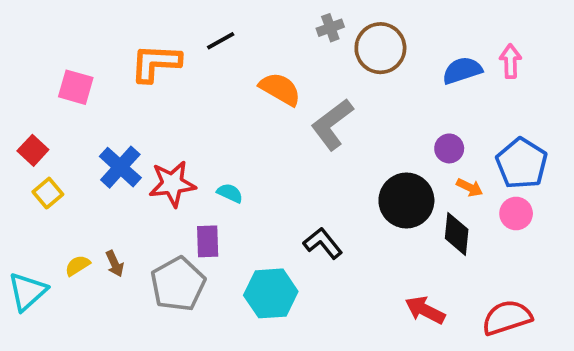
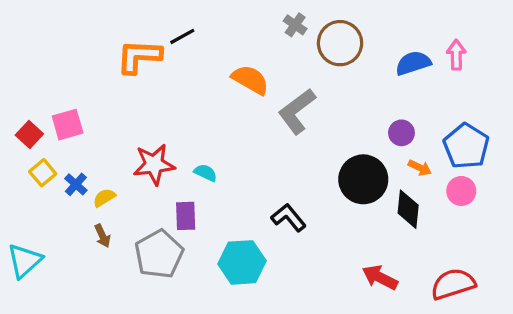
gray cross: (330, 28) -> (295, 25), turned -35
black line: (221, 41) -> (182, 36), moved
pink square: (76, 87) -> (68, 125), moved, turned -32
blue cross: (120, 167) -> (76, 184), moved, size x0.6
yellow semicircle: (78, 266) -> (104, 198), moved

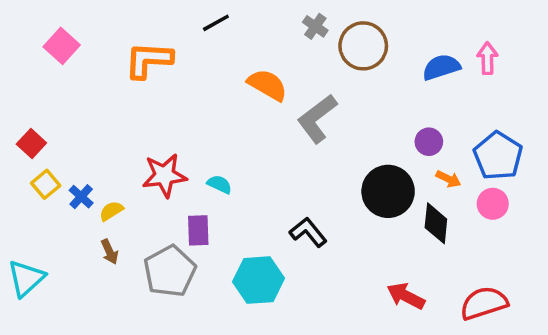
black line: (182, 36) -> (216, 23), moved
pink square: (68, 125) -> (62, 46), moved, turned -32

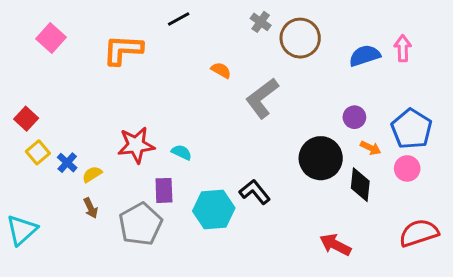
orange semicircle: (267, 85) -> (221, 70), size x0.6
cyan hexagon: (259, 280) -> (214, 210), moved
red semicircle: (484, 303) -> (419, 233), moved

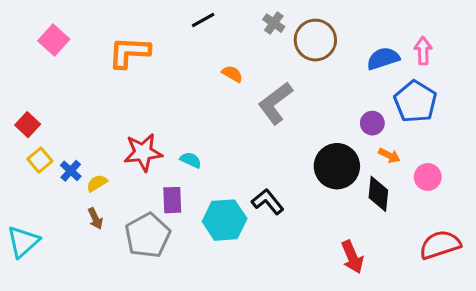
black line: (179, 19) -> (203, 20), moved
blue pentagon: (412, 129) -> (415, 102), moved
red arrow: (335, 245) -> (352, 257), turned -140

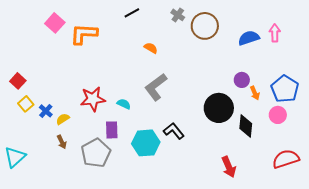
pink square: (54, 40) -> (55, 23), moved
blue pentagon: (415, 102) -> (285, 89), moved
gray L-shape: (275, 103) -> (156, 87), moved
orange arrow: (389, 155) -> (255, 93), moved, turned 40

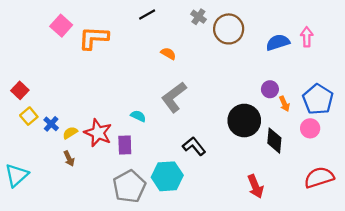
red star: (93, 99) -> (98, 133), moved, turned 30
cyan hexagon: (146, 143) -> (167, 176), moved
gray pentagon: (96, 153) -> (129, 186), moved

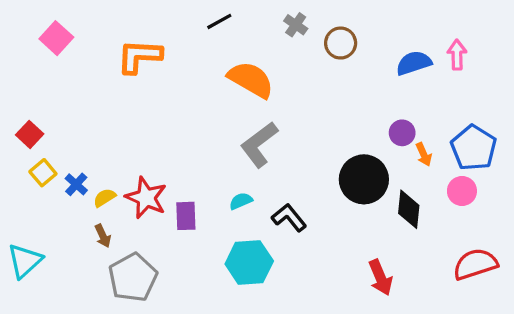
pink square: (61, 26) -> (56, 38), moved
brown circle: (229, 29) -> (341, 43), size x0.7
orange semicircle: (168, 54) -> (251, 80), size x2.0
cyan semicircle: (138, 116) -> (241, 201), moved, turned -48
gray pentagon: (129, 186) -> (133, 277), moved

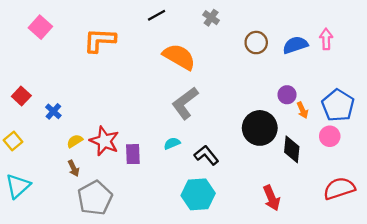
brown circle: (341, 43) -> (256, 43), moved
yellow square: (43, 173) -> (13, 141), moved
blue cross: (76, 184) -> (53, 111), moved
cyan hexagon: (249, 262) -> (198, 194), moved

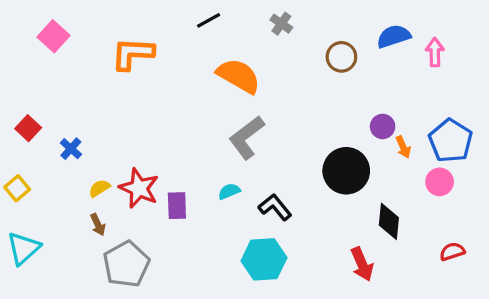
blue semicircle: (295, 45) -> (394, 36), moved
black diamond: (292, 149) -> (389, 221), moved
red semicircle: (339, 188) -> (452, 251), size x0.6

